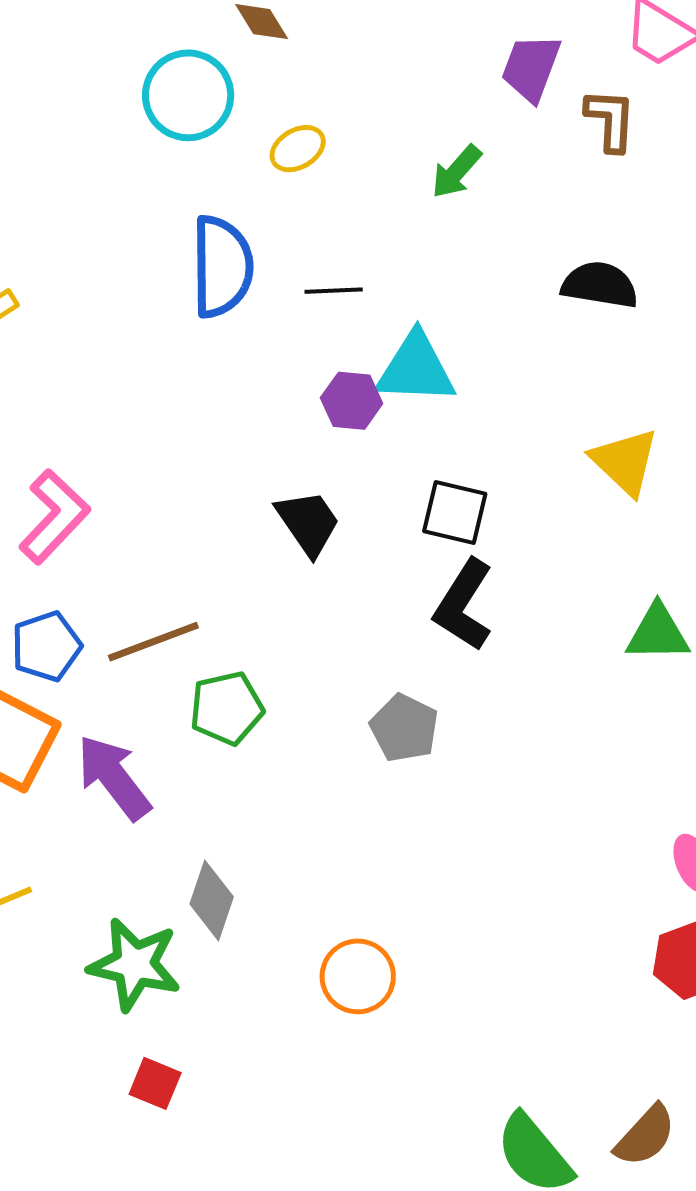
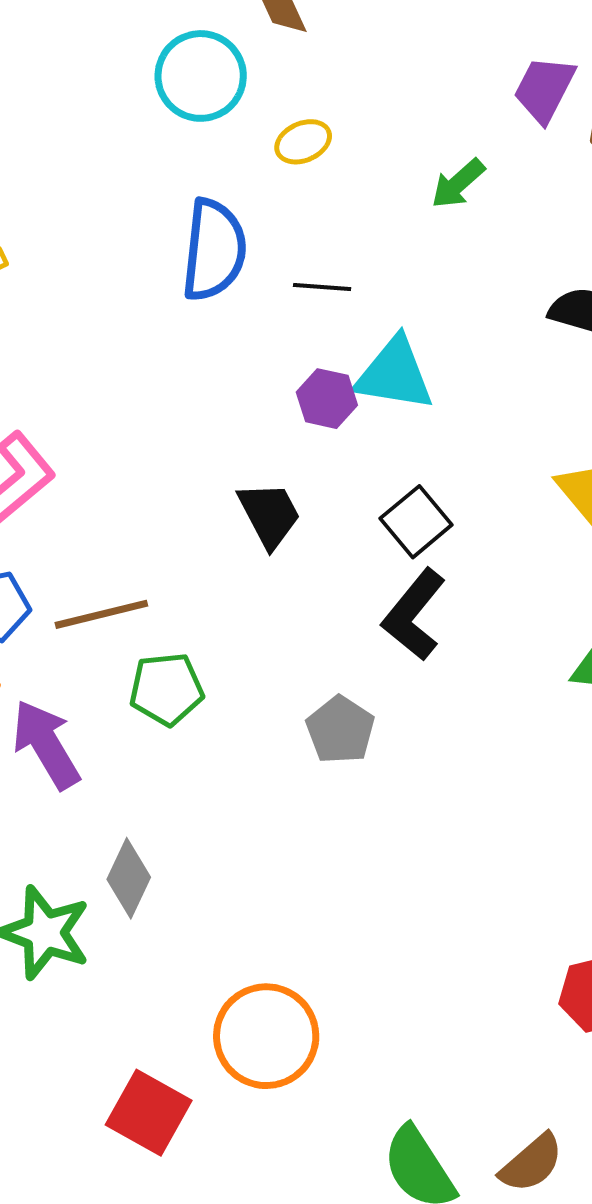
black square: (455, 512) -> (416, 522), turned 30
orange circle: (358, 976) -> (266, 1036), moved, size x1.4
red square: (155, 1083) -> (149, 1113), moved, size x1.6

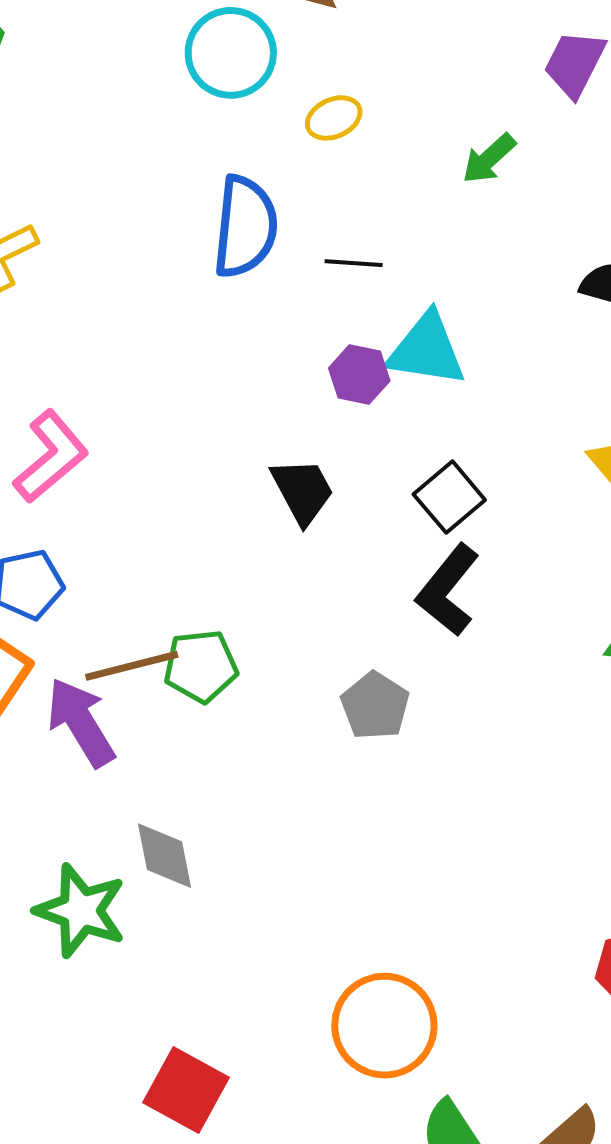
brown line: (101, 614) -> (132, 666), moved
gray diamond: (129, 878) -> (164, 856), turned -36
orange circle: (266, 1036) -> (384, 1026), moved

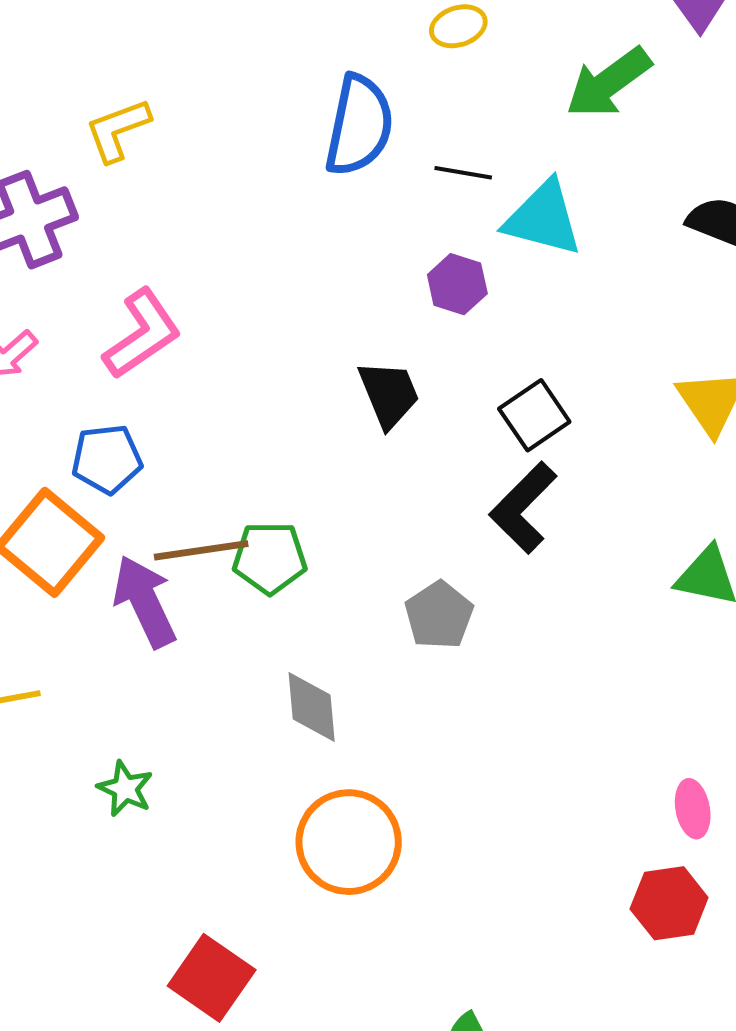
green arrow: (489, 159) -> (609, 83), size x1.5
cyan triangle: (426, 350) -> (543, 218), moved
gray diamond: (164, 856) -> (312, 707), moved
green star: (81, 911) -> (125, 789), size x0.6
orange circle: (384, 1026) -> (349, 842), moved

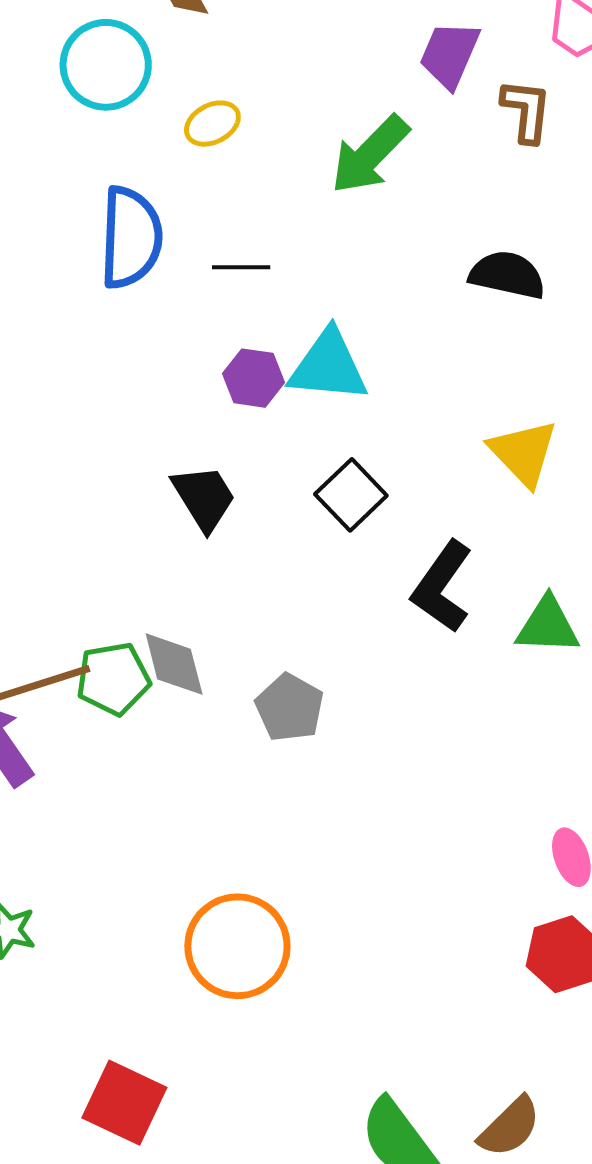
cyan triangle: (543, 218) -> (328, 366), moved
black L-shape: (523, 508) -> (442, 587), moved
gray diamond: (312, 707) -> (174, 664), moved

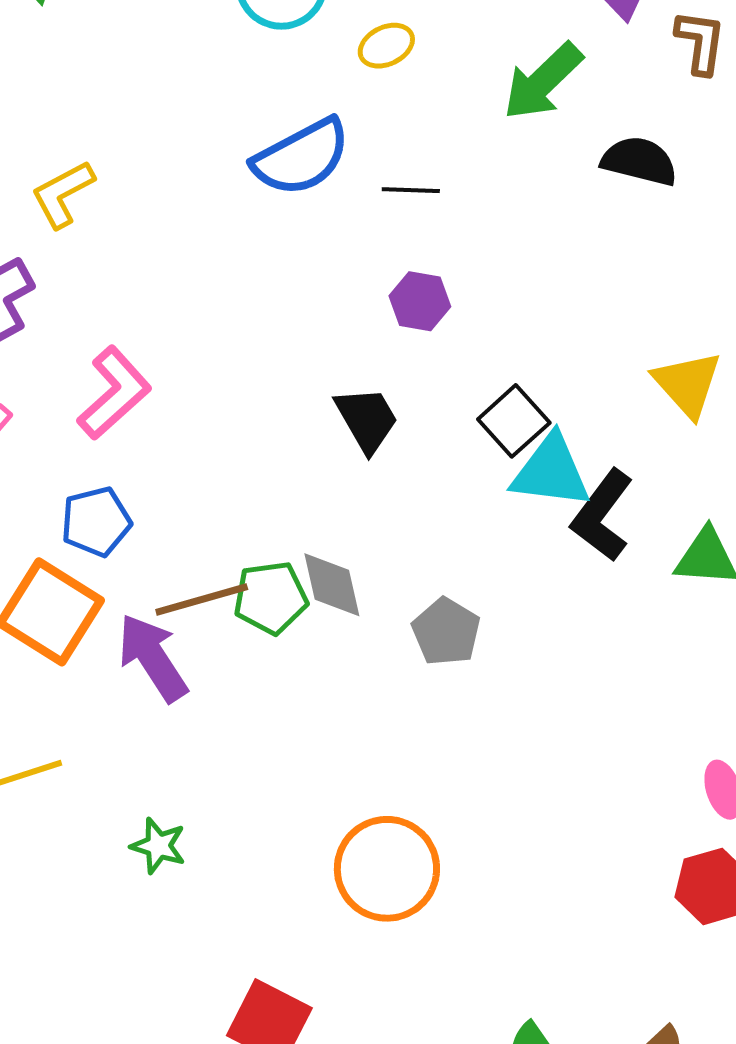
blue semicircle: (131, 238) -> (301, 157), turned 58
black semicircle: (507, 275) -> (639, 161), moved
cyan triangle: (328, 366) -> (551, 472), moved

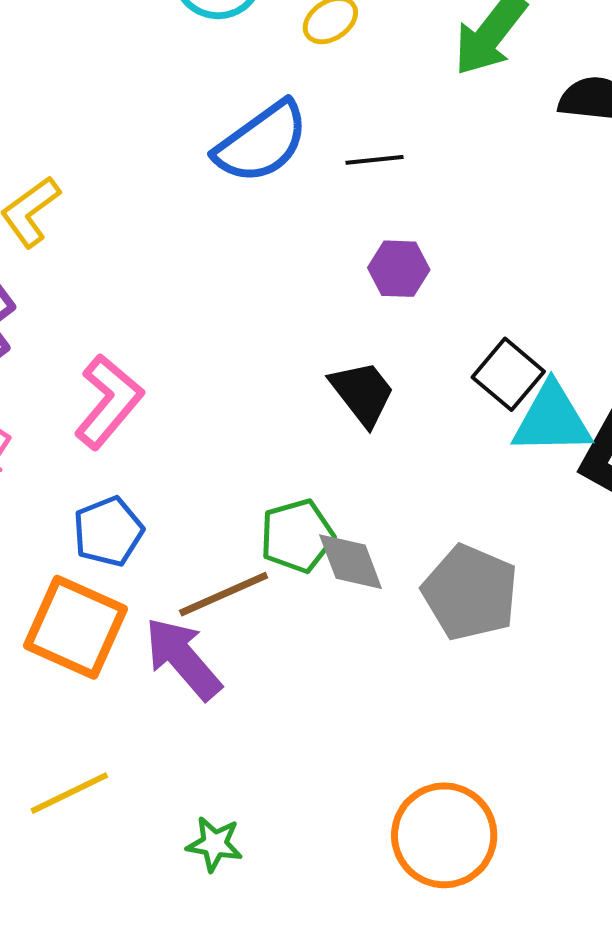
green pentagon: (271, 598) -> (297, 536), moved
gray pentagon: (446, 632) -> (470, 592), size x1.4

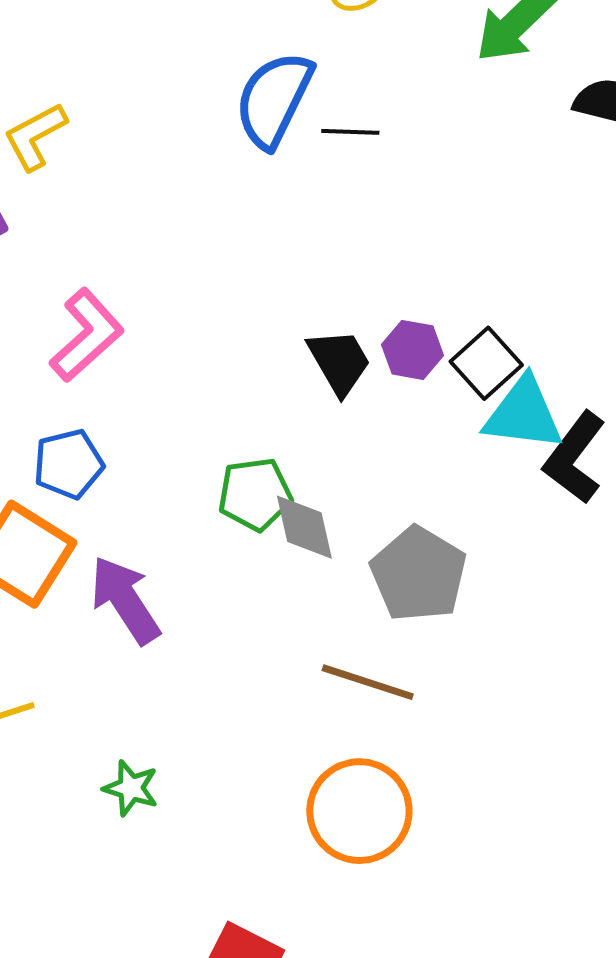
blue semicircle: (262, 142) -> (274, 99), turned 144
black line: (374, 160) -> (350, 132), moved
purple hexagon: (399, 269) -> (413, 350), moved
brown line: (224, 594) -> (368, 682), moved, turned 34

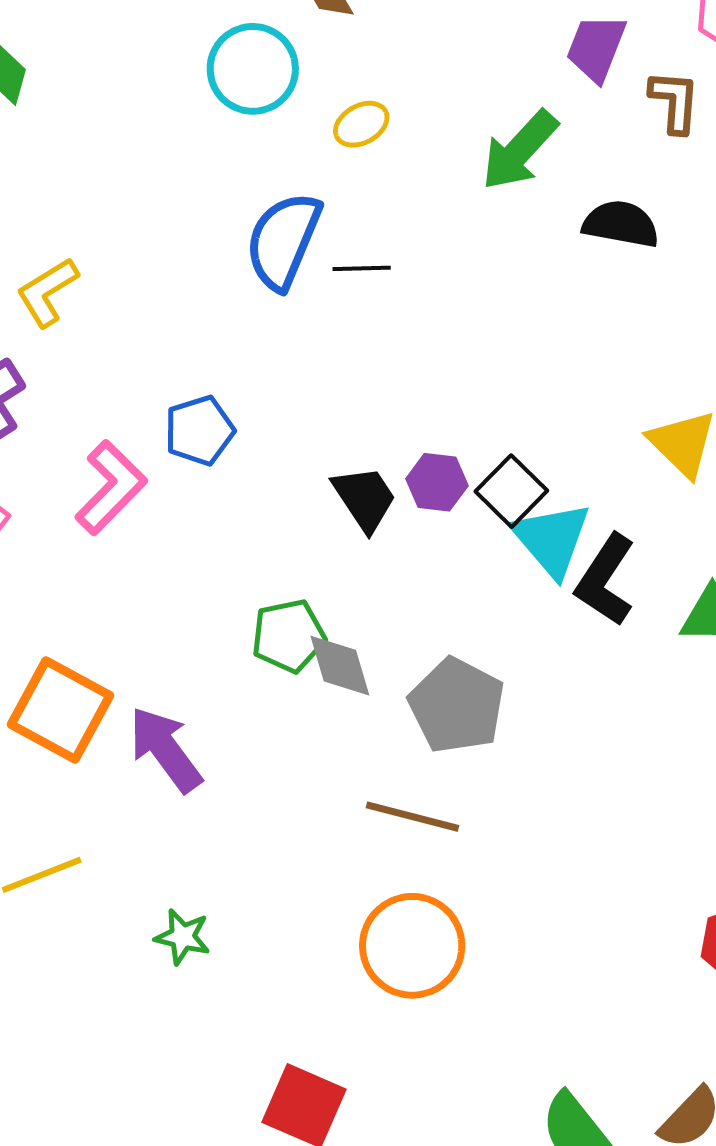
cyan triangle: (523, 414) -> (552, 539), turned 46
blue pentagon: (68, 464) -> (199, 431), moved

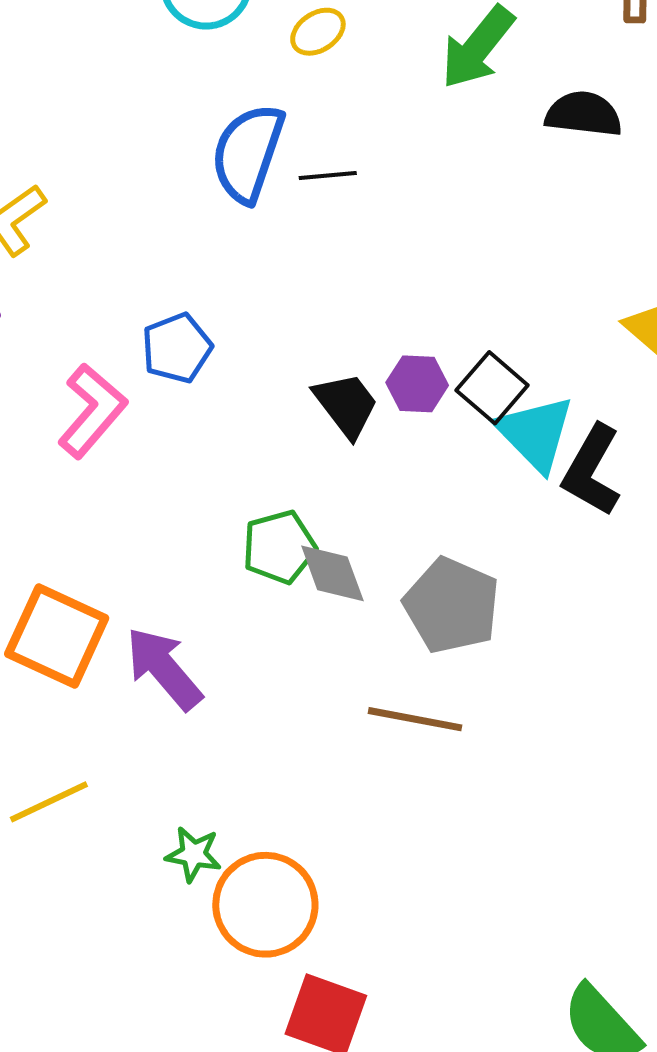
orange circle: (412, 946) -> (265, 905), moved

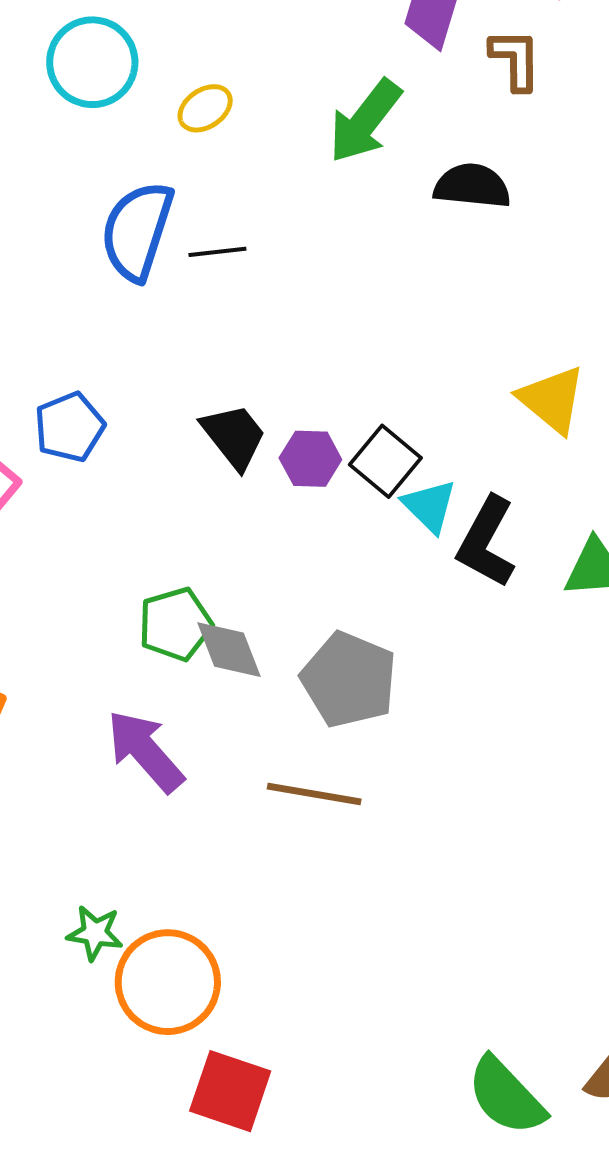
black trapezoid: (346, 405) -> (234, 436), moved
cyan triangle: (535, 433) -> (429, 506), size x0.7
purple arrow: (164, 668) -> (145, 751), moved

